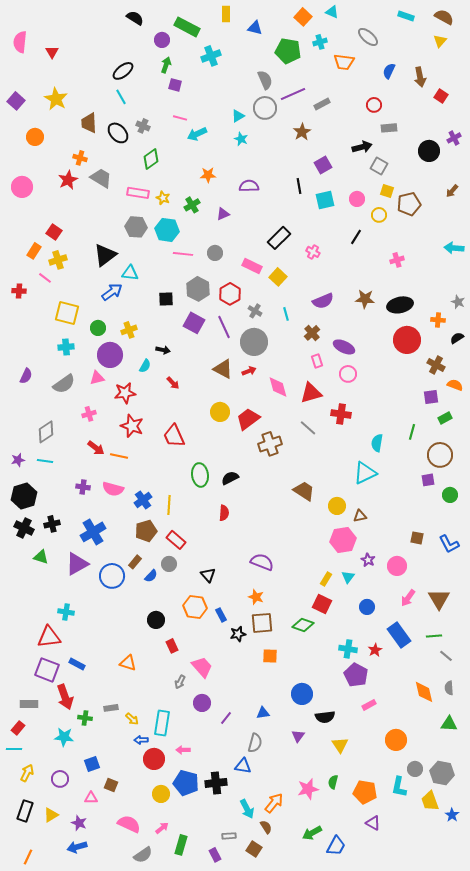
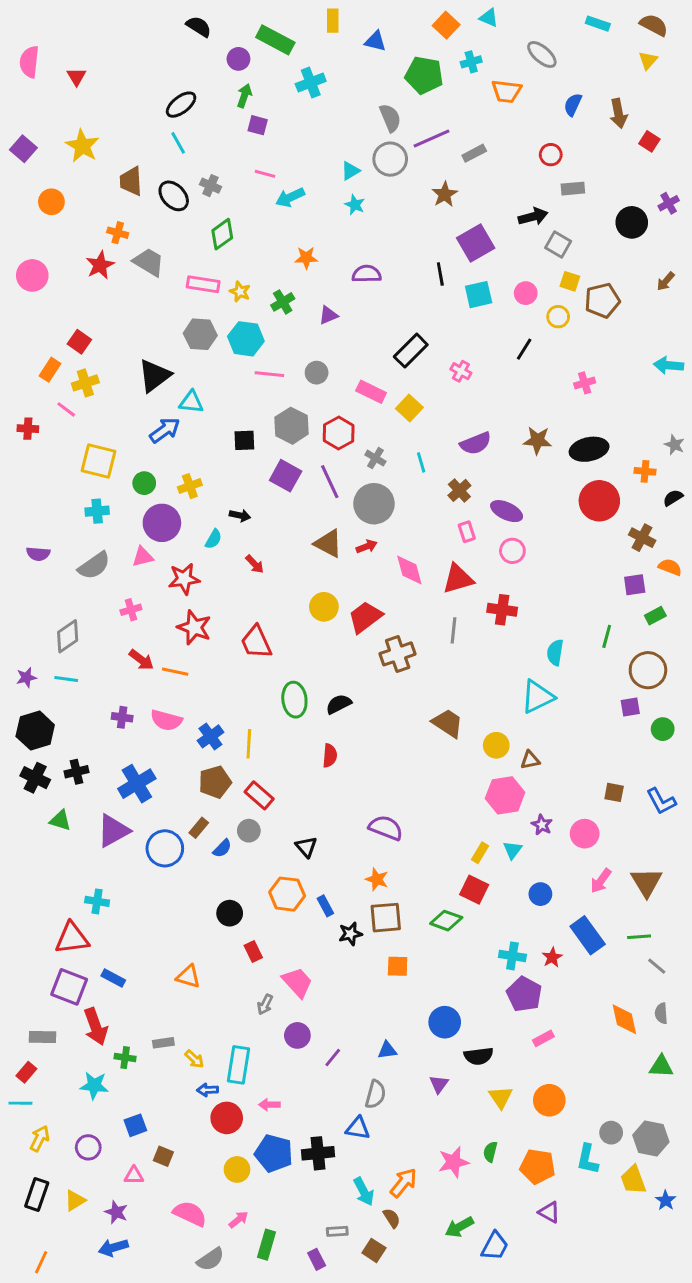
purple square: (323, 165) -> (476, 243), size x1.4
purple semicircle: (26, 376) -> (38, 554), turned 70
gray line: (308, 428) -> (454, 630), turned 54
orange circle: (396, 740) -> (549, 1100), moved

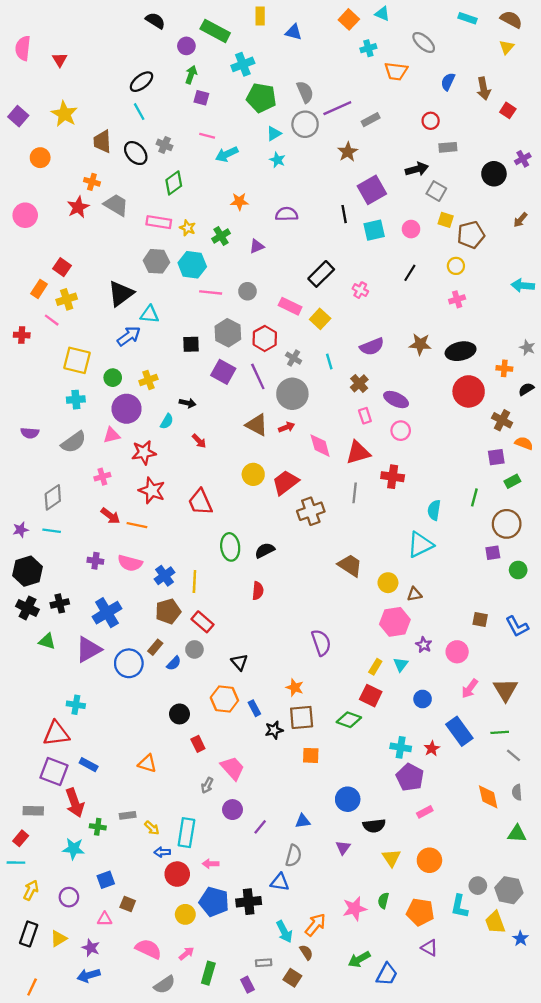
green pentagon: (424, 75) -> (261, 98), moved
yellow circle: (558, 317) -> (456, 266), moved
purple semicircle: (386, 828) -> (321, 643), moved, turned 50

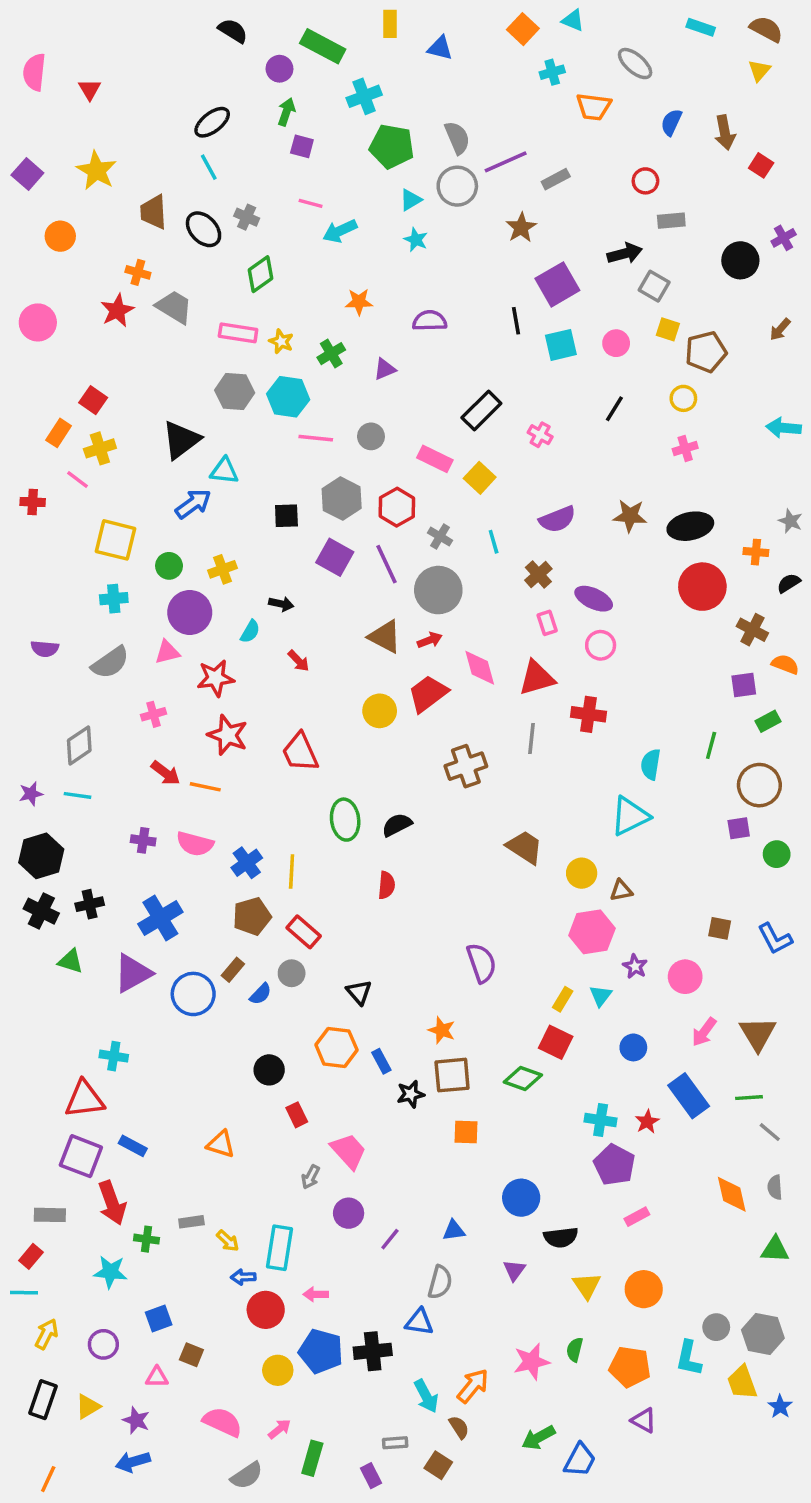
red trapezoid: (285, 482) -> (428, 694), moved

